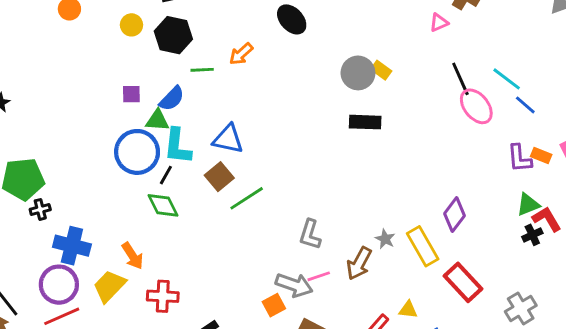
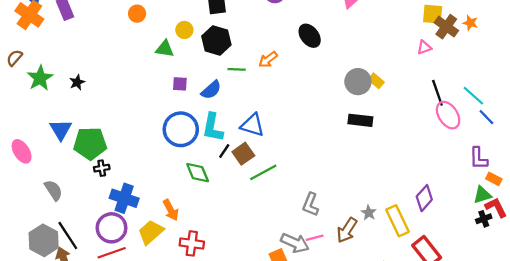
green triangle: (157, 120) -> (165, 49), moved
orange rectangle: (541, 156) -> (494, 179), moved
black line: (166, 175) -> (224, 151), moved

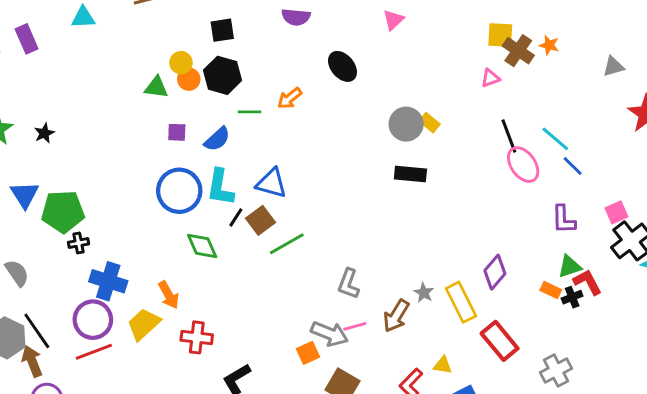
orange circle: (137, 14) -> (189, 79), moved
orange rectangle: (494, 179) -> (551, 290), moved

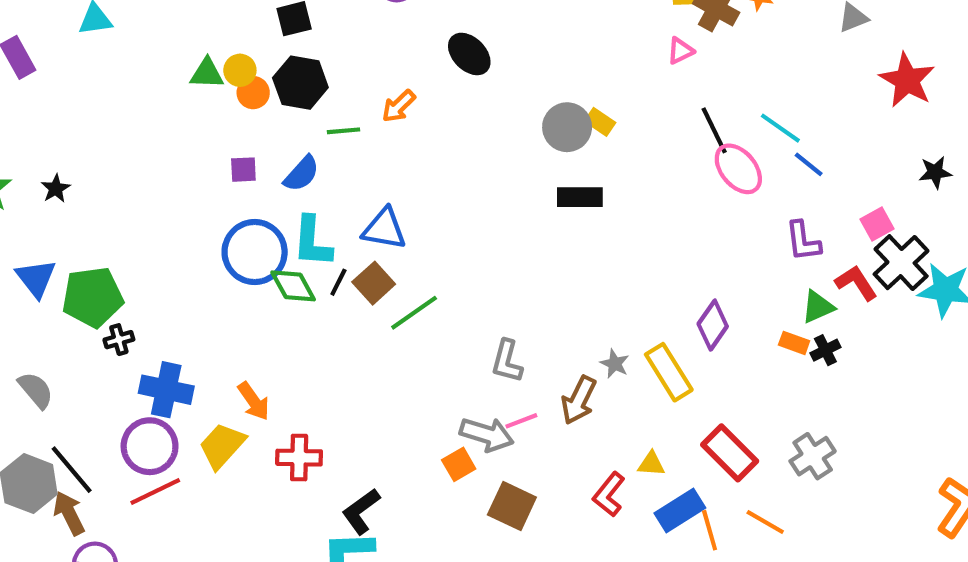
green triangle: (156, 87) -> (207, 74), moved
green diamond: (202, 246) -> (293, 286), moved
red L-shape: (588, 282) -> (856, 283), moved
red rectangle: (500, 341) -> (730, 453), moved

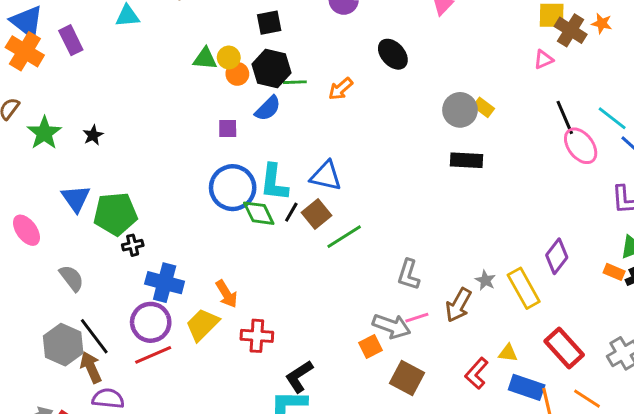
green line: (344, 131) -> (295, 82), moved
blue semicircle: (302, 174) -> (268, 108), moved
blue rectangle: (680, 511) -> (527, 387), turned 48

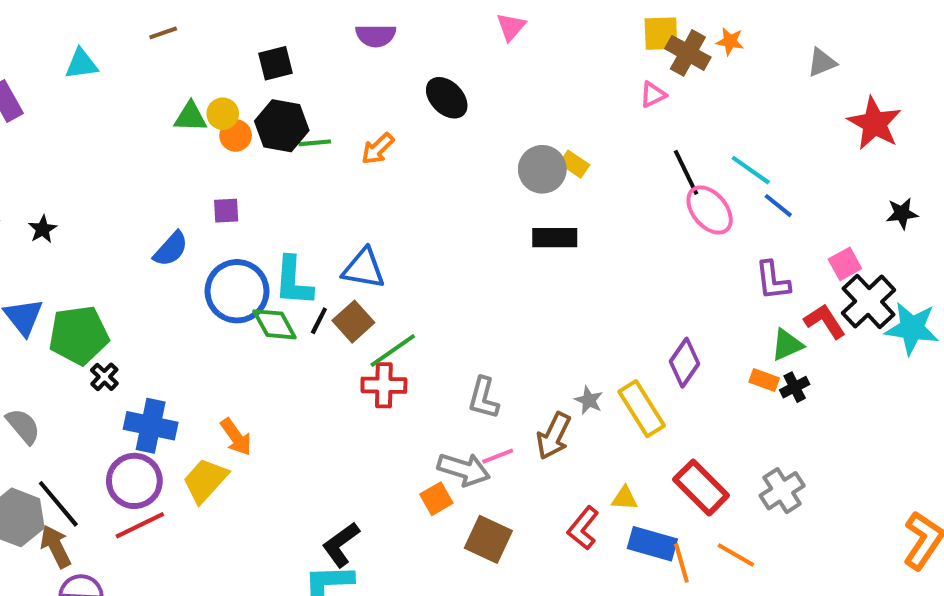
blue semicircle: (268, 108) -> (171, 249), moved
black cross: (133, 245) -> (104, 377), turned -30
red cross: (257, 336) -> (384, 385), moved

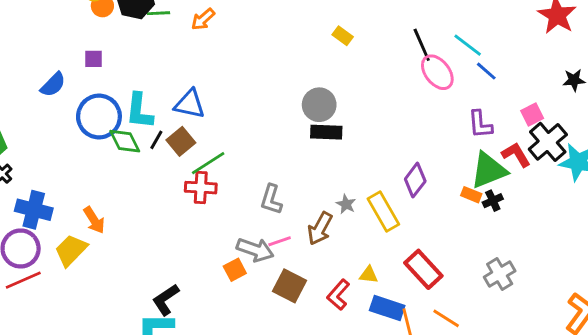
gray circle: (542, 169) -> (319, 105), moved
black rectangle: (555, 238) -> (326, 132), moved
green triangle: (787, 345) -> (489, 170), size x1.6
gray cross: (782, 491) -> (500, 274), moved
brown square: (488, 539) -> (289, 286), moved

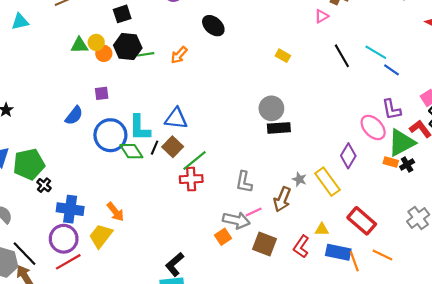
pink ellipse: (437, 72) -> (373, 127), moved

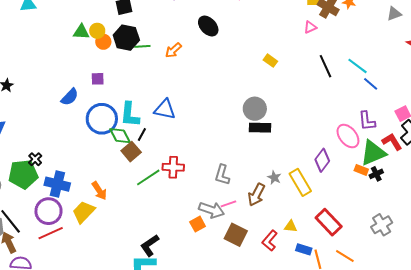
brown square: (173, 147) -> (131, 152), moved
green line: (195, 160) -> (148, 177), moved
green pentagon: (29, 164) -> (23, 174), moved
blue rectangle: (338, 252) -> (304, 249), size x0.7

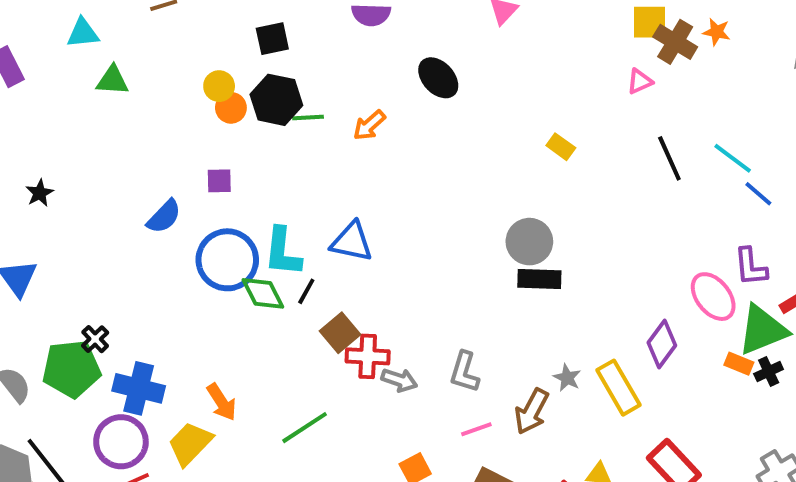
green triangle: (81, 32) -> (112, 80), moved
brown square: (131, 152) -> (340, 333), moved
green line: (148, 177) -> (305, 428), moved
gray arrow: (211, 210) -> (399, 380), moved, size x0.7

